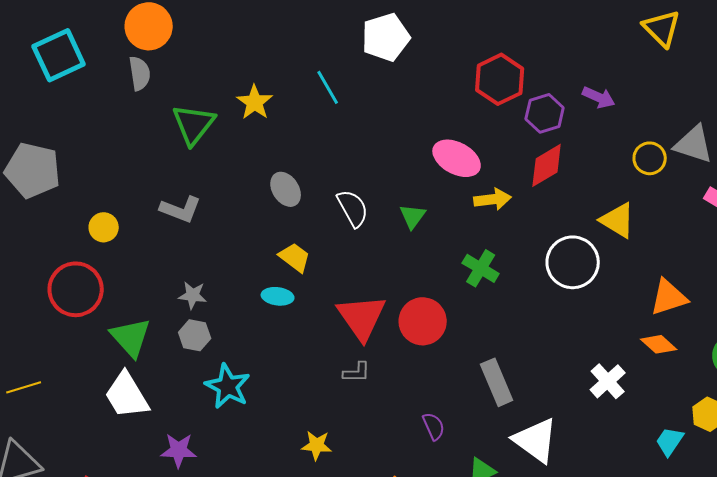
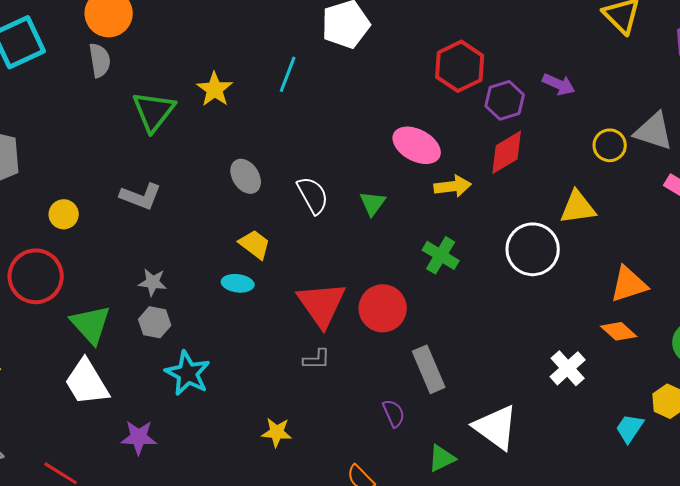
cyan line: (328, 87) -> (288, 74), turned 51
yellow triangle: (618, 220) -> (578, 207), turned -39
gray rectangle: (497, 382) -> (429, 369), moved

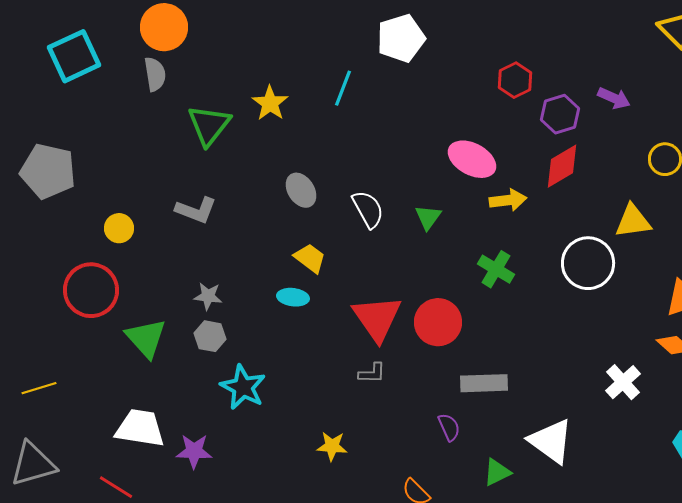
red hexagon: (460, 66) -> (515, 80), size x0.7
gray rectangle: (429, 369) -> (484, 383), turned -69
white trapezoid: (87, 382) -> (140, 428), moved, turned 130

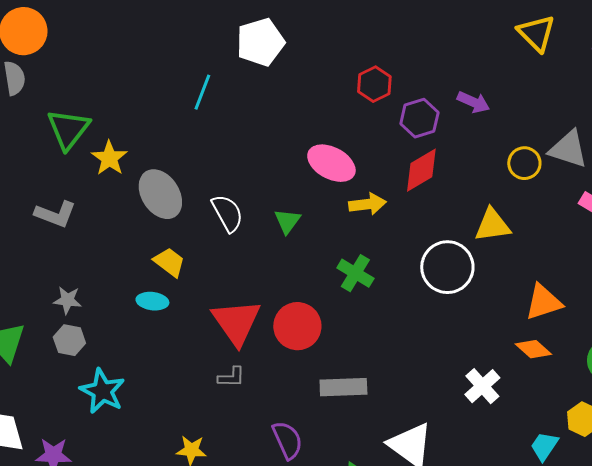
yellow star: (270, 103) -> (109, 158), moved
gray ellipse: (301, 190) -> (160, 194), size x1.4
purple semicircle: (449, 427) -> (287, 440), moved, size x1.4

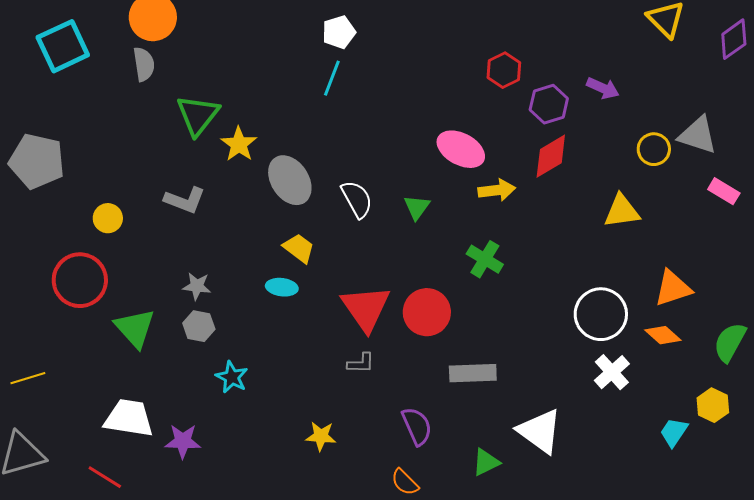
white pentagon: (260, 42) -> (339, 32), moved, size x0.7
white circle: (447, 267) -> (601, 314), moved
cyan star: (102, 391) -> (232, 377), size x0.7

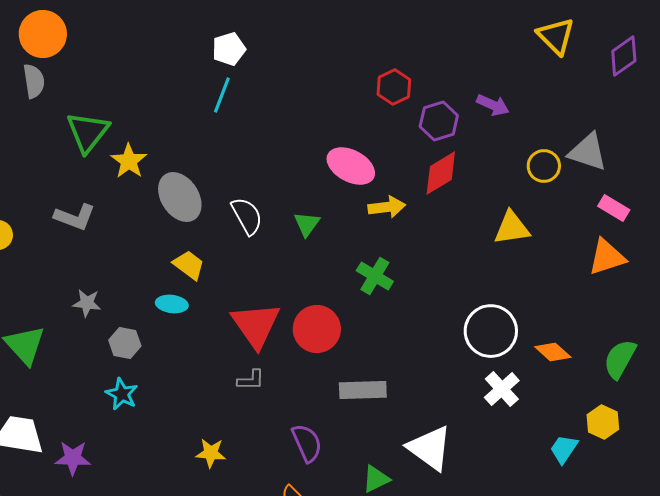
orange triangle: (673, 288) -> (607, 257), moved
gray hexagon: (199, 326) -> (125, 343), moved

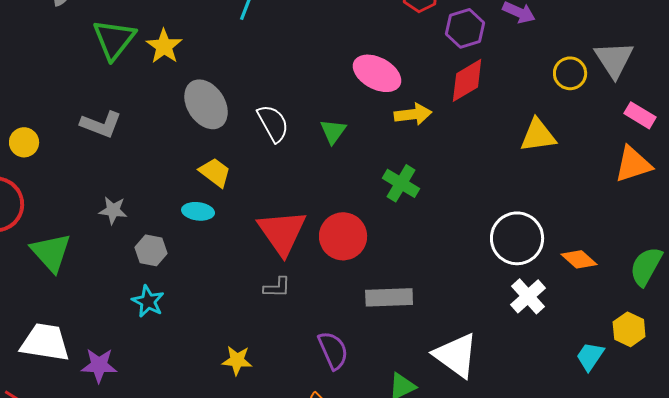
gray triangle: (588, 152) -> (614, 59), turned 39
yellow star: (129, 161) -> (164, 46), moved

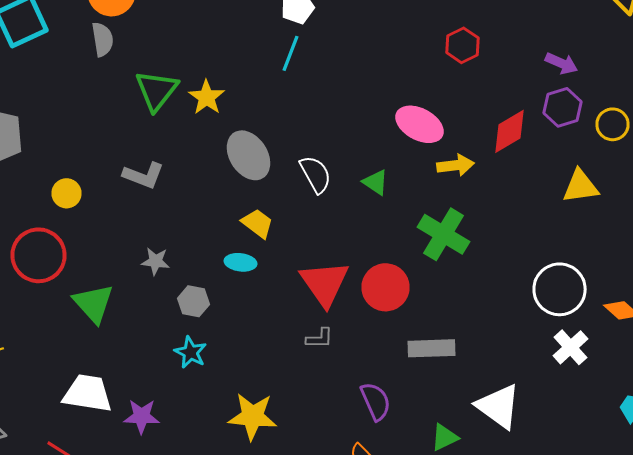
purple hexagon: (465, 28) -> (562, 107), moved
green triangle: (333, 131) -> (376, 182), turned -32
green cross: (401, 183) -> (444, 234), size x1.4
yellow star: (237, 360) -> (252, 416), moved, size x1.6

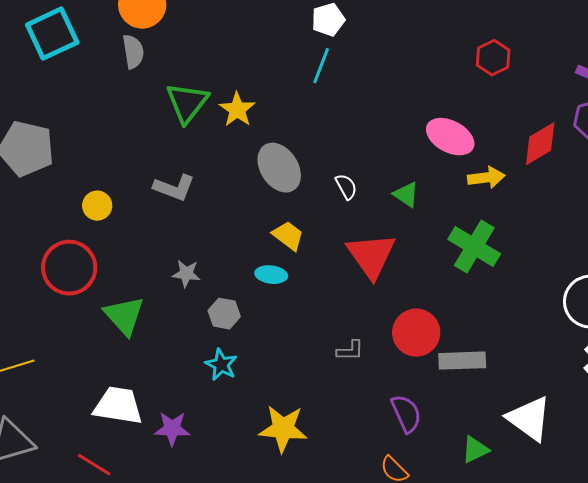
white semicircle: (316, 174) -> (346, 187), size x0.7
red triangle: (324, 283) -> (371, 256), moved
red circle: (386, 287) -> (416, 333), moved

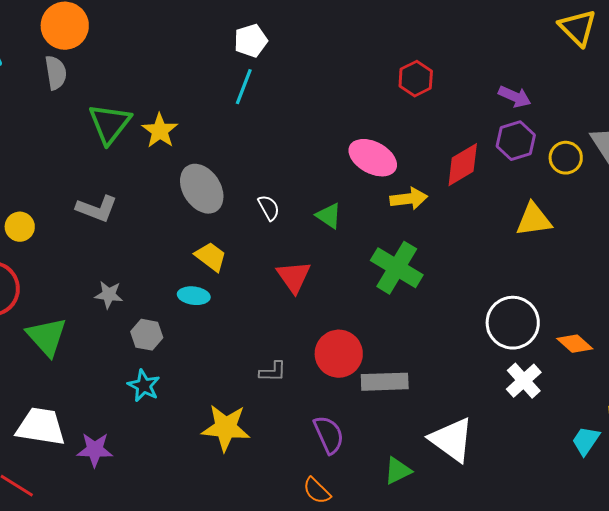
red triangle: (371, 256) -> (294, 277), size x0.7
yellow star: (283, 429) -> (226, 428), moved

